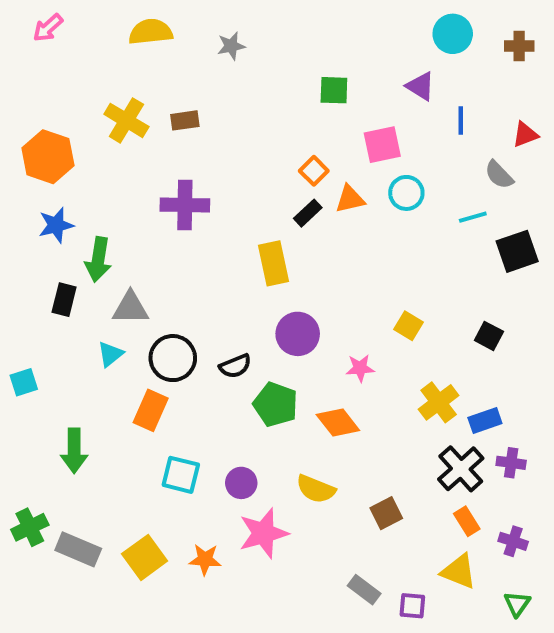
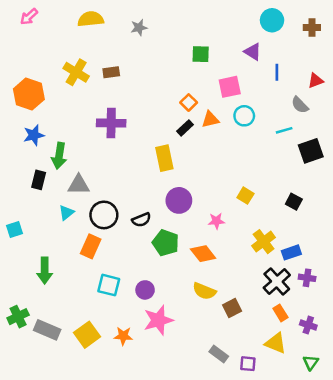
yellow semicircle: (316, 489) -> (204, 291), moved

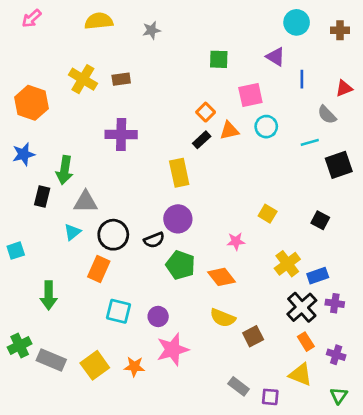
blue star: (34, 135) -> (24, 154), moved
purple circle: (179, 200) -> (178, 219), moved

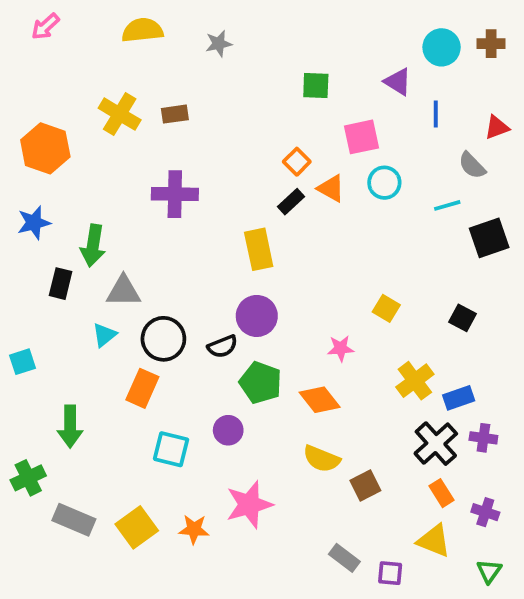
cyan circle: (297, 22) -> (442, 47), moved
orange triangle: (229, 131) -> (331, 188), turned 42
purple circle: (158, 316) -> (228, 430), moved
green cross: (20, 345) -> (28, 478), moved

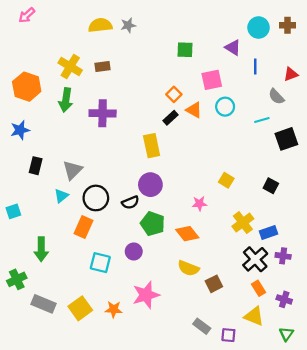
yellow semicircle: (142, 30) -> (100, 25), moved
green arrow: (93, 245) -> (66, 100), moved
gray triangle: (123, 291) -> (72, 170), turned -45

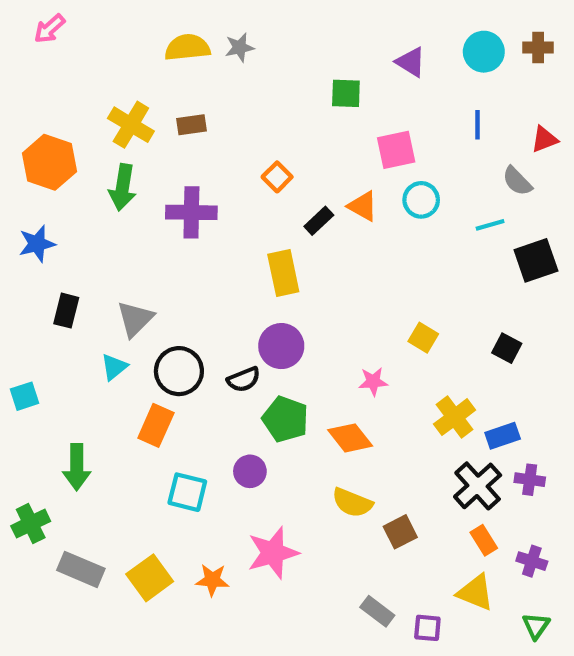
purple triangle: (233, 48) -> (411, 62), moved
orange square: (174, 94) -> (277, 177), moved

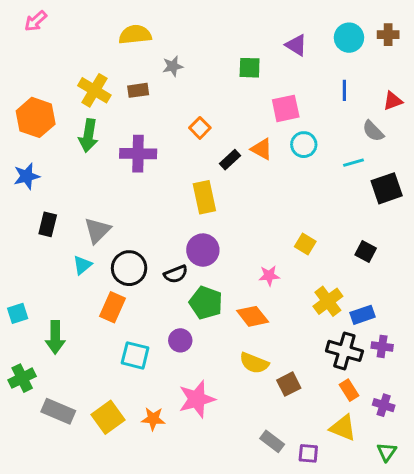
gray star: (240, 47) -> (173, 66), moved
cyan square: (24, 396) -> (18, 313), moved
black cross: (478, 486) -> (344, 351), turned -32

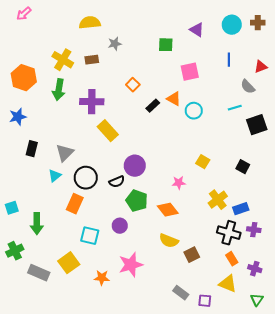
cyan circle: (304, 145) -> (194, 111), moved
yellow rectangle: (204, 197) -> (108, 131), moved, turned -30
yellow square: (108, 417) -> (69, 263), moved

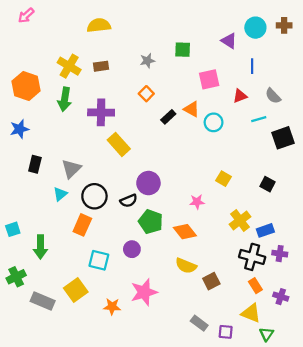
purple triangle: (197, 30) -> (229, 41), moved
gray star: (115, 44) -> (147, 61), moved
red triangle: (261, 67) -> (240, 96), moved
green triangle: (257, 300) -> (266, 334), moved

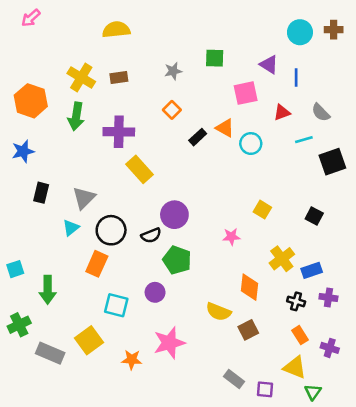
purple triangle: (229, 41) -> (269, 65), moved
orange diamond: (185, 232) -> (249, 287), moved, turned 45
black cross: (252, 257) -> (296, 301), size x0.6

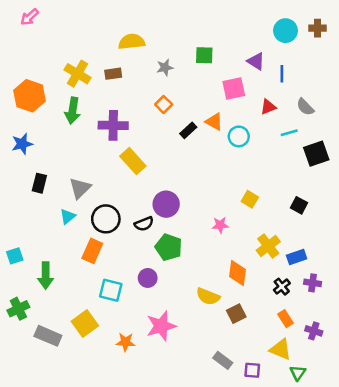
yellow semicircle: (116, 30) -> (132, 42), moved
black cross: (296, 301) -> (282, 287), turned 35

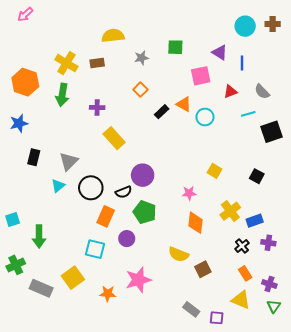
purple cross: (113, 125) -> (97, 107), size x0.6
orange rectangle: (92, 251) -> (106, 216), moved
orange diamond: (237, 273) -> (195, 223), moved
green triangle: (298, 373) -> (274, 306), moved

